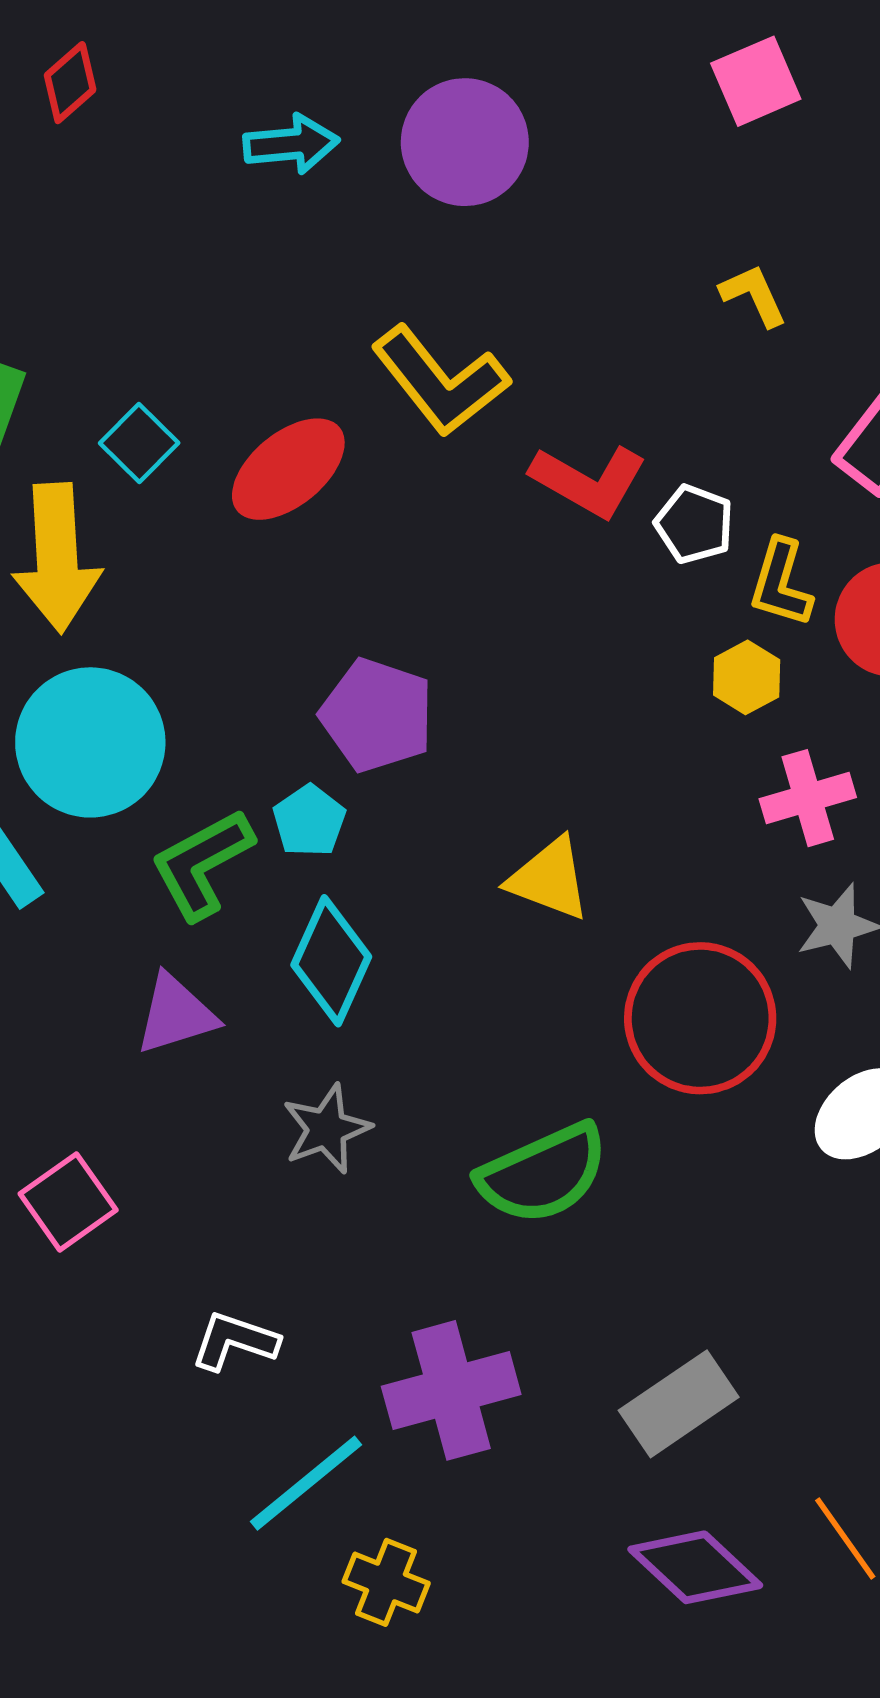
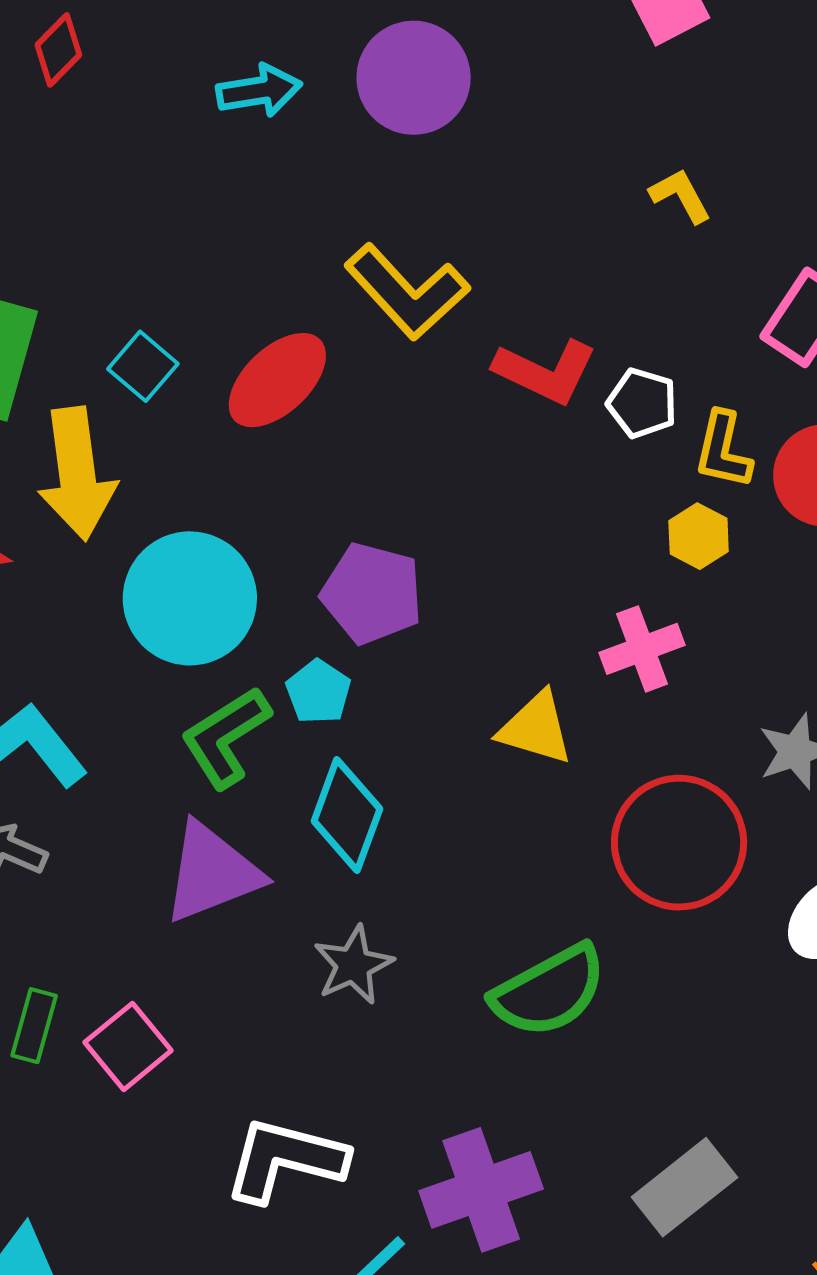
cyan circle: (90, 742) -> (190, 598), moved
pink cross: (808, 798) -> (642, 649), moved
purple triangle: (176, 1014) -> (212, 873), size x1.4
white L-shape: (235, 1341) -> (285, 1160), size x1.6

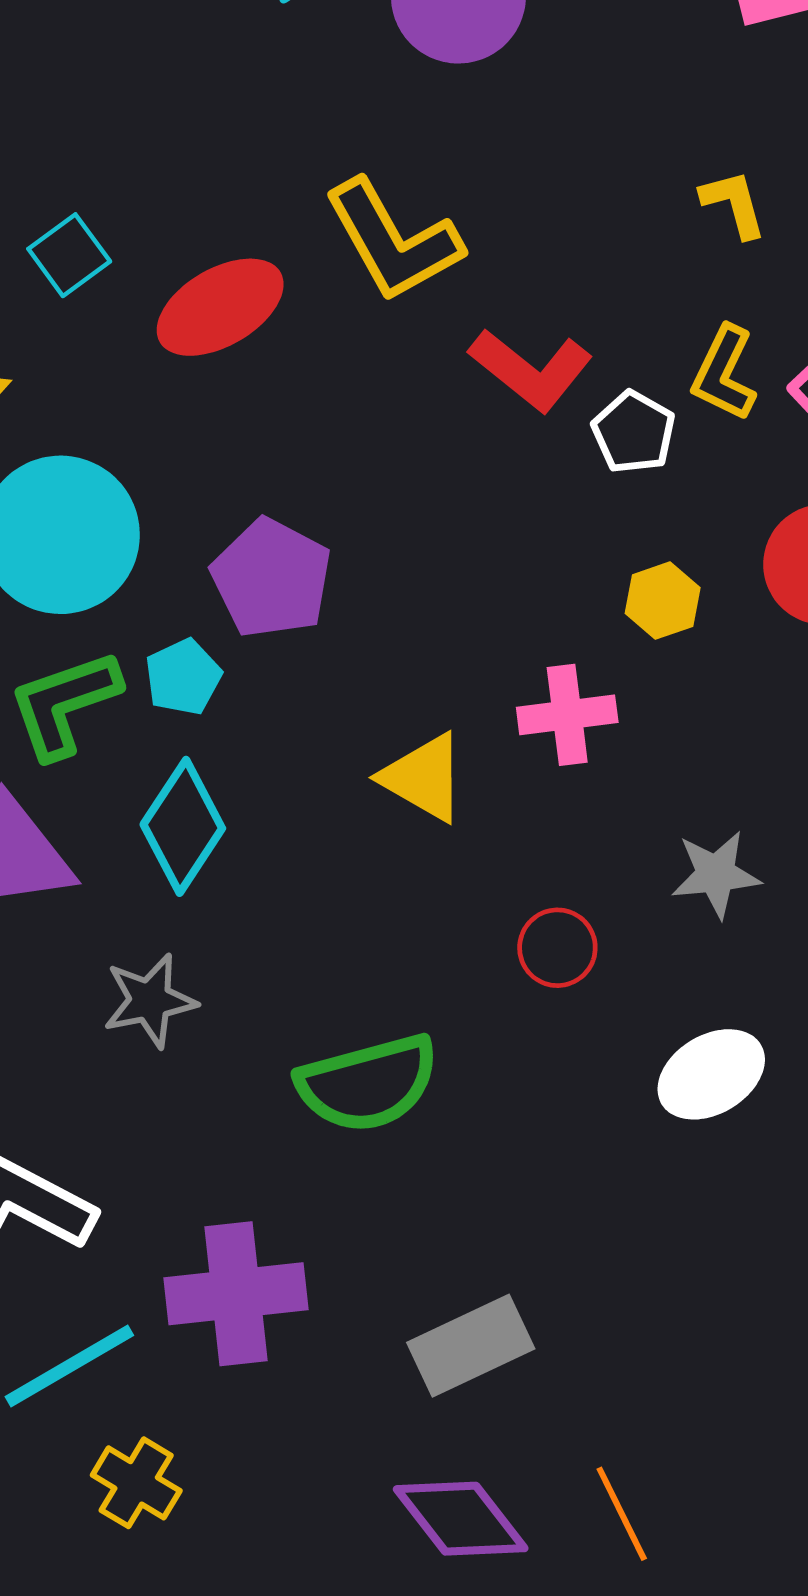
yellow L-shape: (723, 450) -> (724, 373), moved
red circle: (679, 843) -> (557, 948), size x0.5

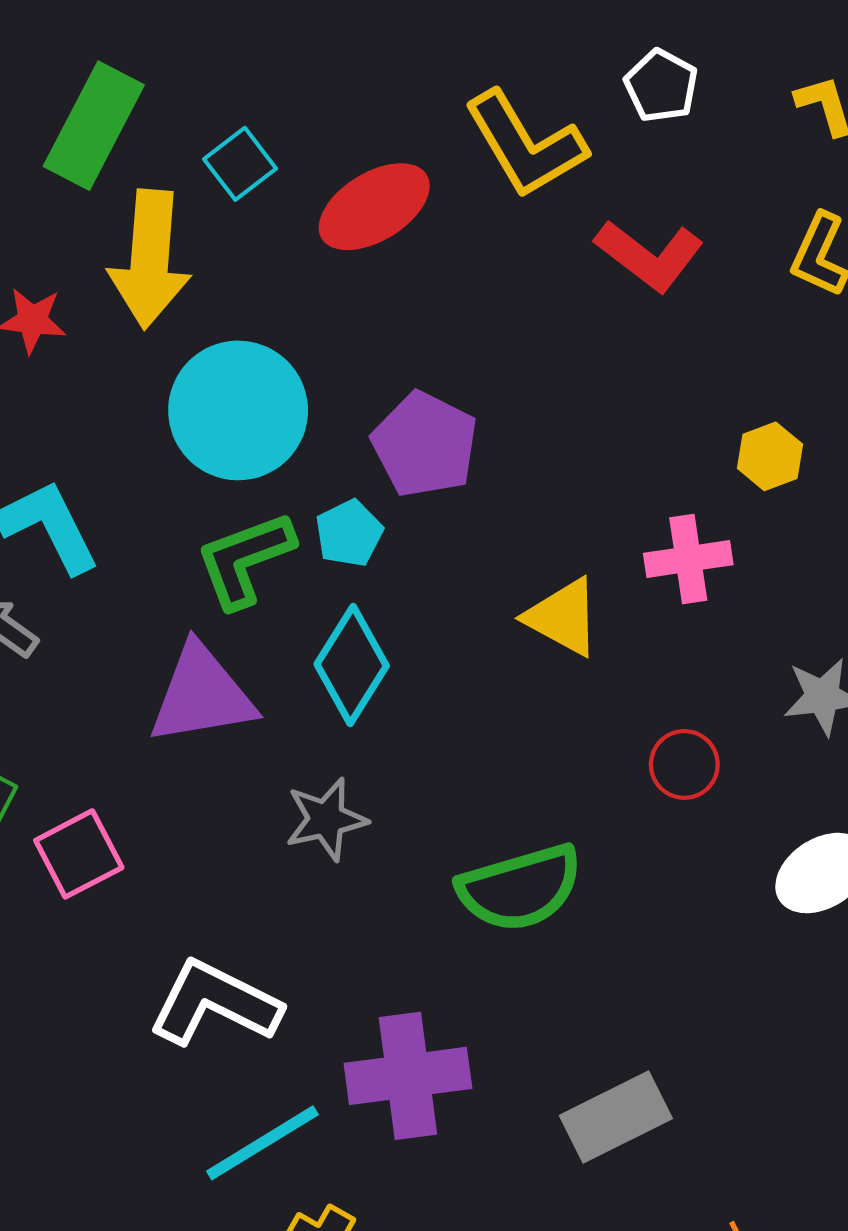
white pentagon: (634, 432) -> (661, 86), moved

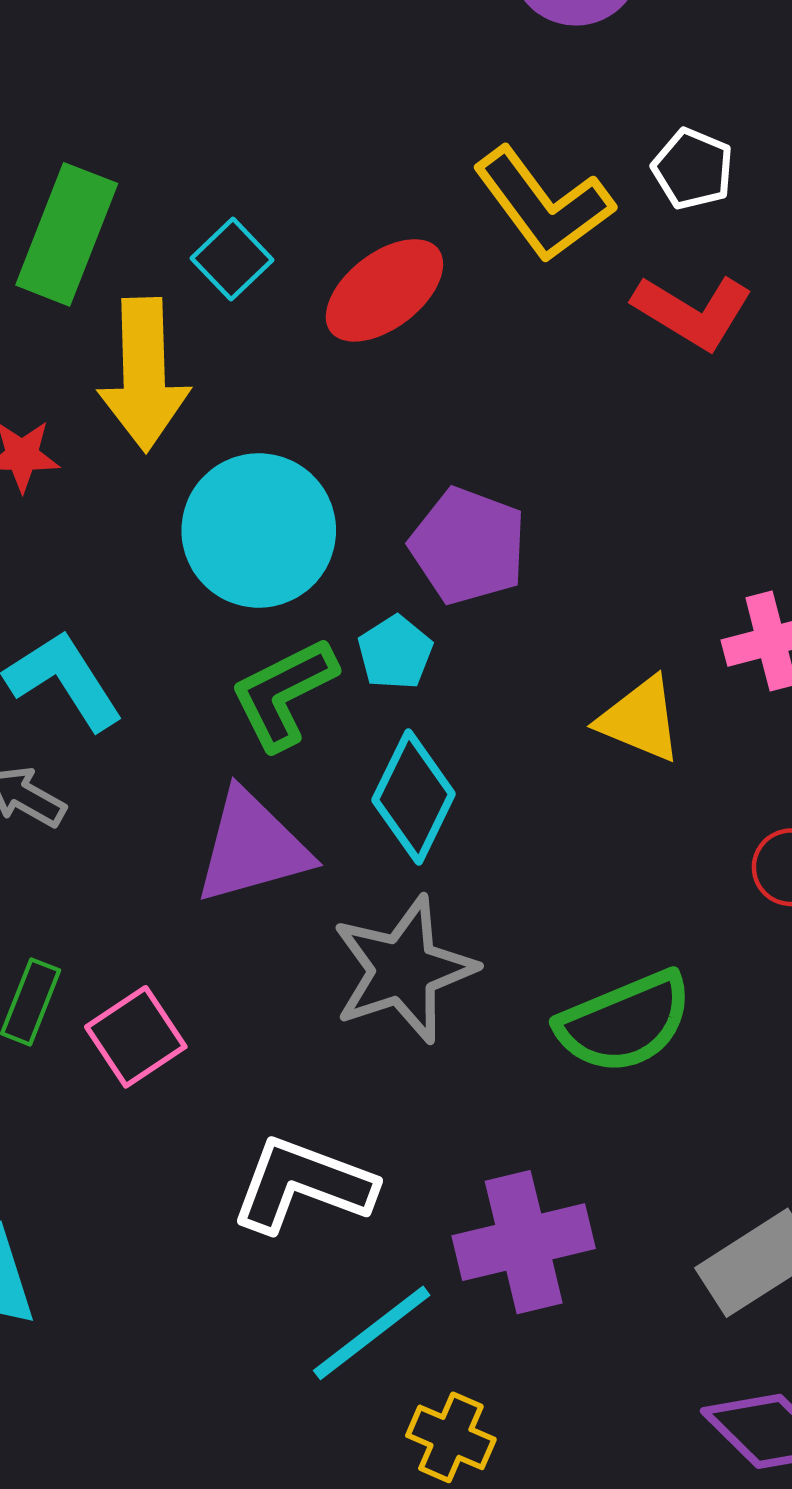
white pentagon: (661, 86) -> (693, 169), moved
gray star: (326, 819) -> (404, 970), size x1.6

